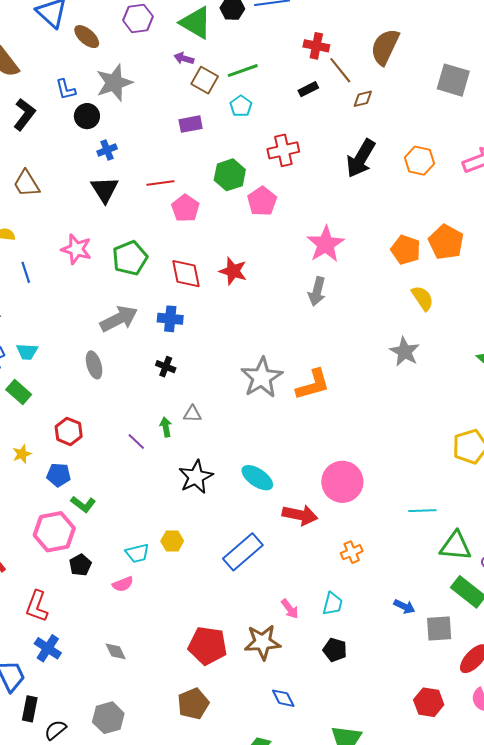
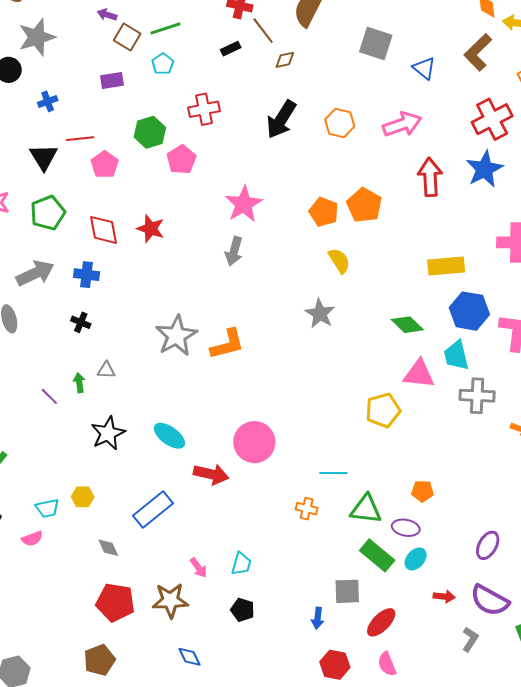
blue cross: (107, 150) -> (48, 101), moved
black triangle: (105, 190) -> (44, 157), moved
orange cross: (352, 552) -> (307, 509), moved, turned 35
blue arrow: (404, 606) -> (318, 618), moved, turned 70
gray diamond: (116, 651) -> (108, 548), moved

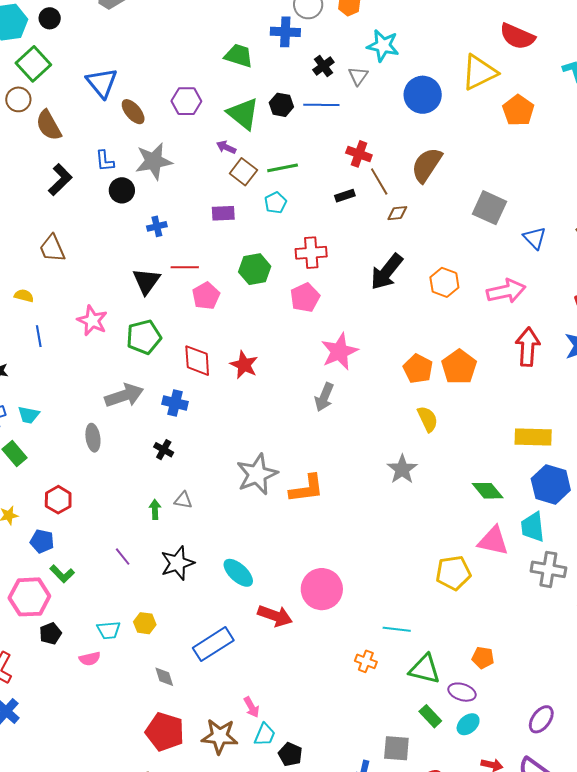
pink pentagon: (181, 160) -> (305, 298), moved
purple line: (49, 396) -> (123, 557), moved
green rectangle: (377, 555) -> (430, 716), size x0.7
cyan trapezoid: (241, 564) -> (265, 735), moved

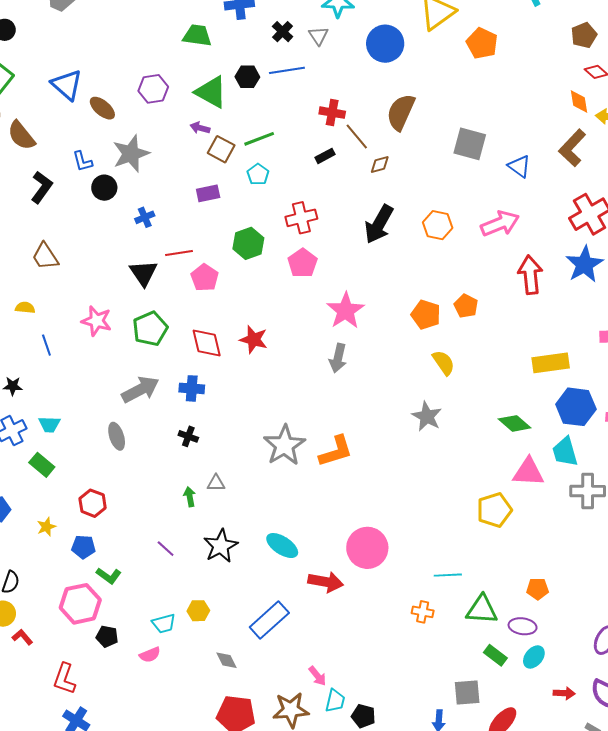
orange pentagon: (459, 367) -> (466, 306), size x0.7
black pentagon: (50, 634) -> (107, 636), turned -30

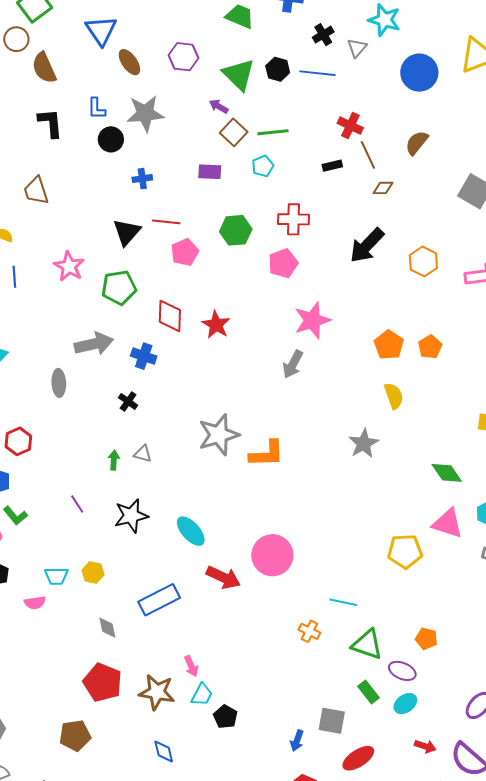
brown semicircle: (401, 112) -> (417, 143), size x0.7
black L-shape: (42, 187) -> (50, 123), turned -56

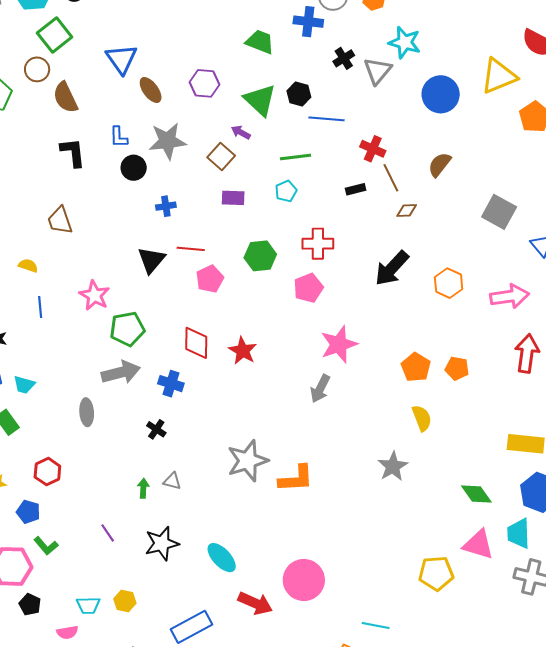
gray triangle: (357, 48) -> (378, 71), size x1.4
blue line: (317, 73) -> (327, 119), moved
brown square: (234, 132) -> (221, 156), moved
green pentagon: (119, 288) -> (127, 329), moved
orange pentagon: (430, 347) -> (457, 368), turned -30

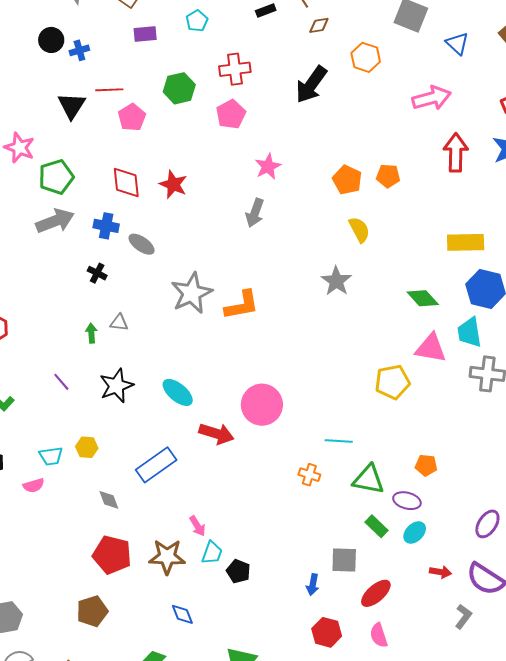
black circle: (134, 168) -> (51, 40), moved
orange hexagon: (449, 283) -> (366, 57), moved
pink star: (339, 344) -> (268, 166), size x0.7
gray ellipse: (87, 412) -> (142, 244), moved, turned -44

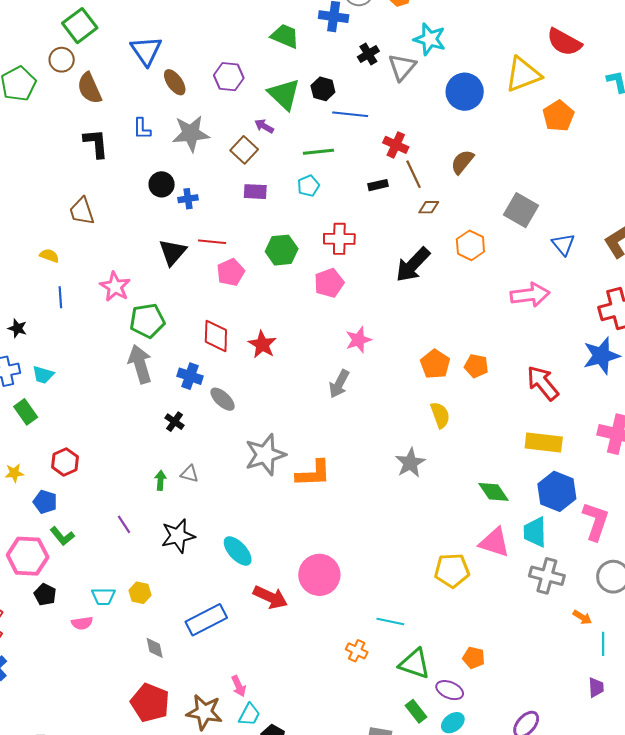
red arrow: (456, 153) -> (543, 383), moved, turned -48
gray arrow: (55, 221) -> (140, 364), turned -93

